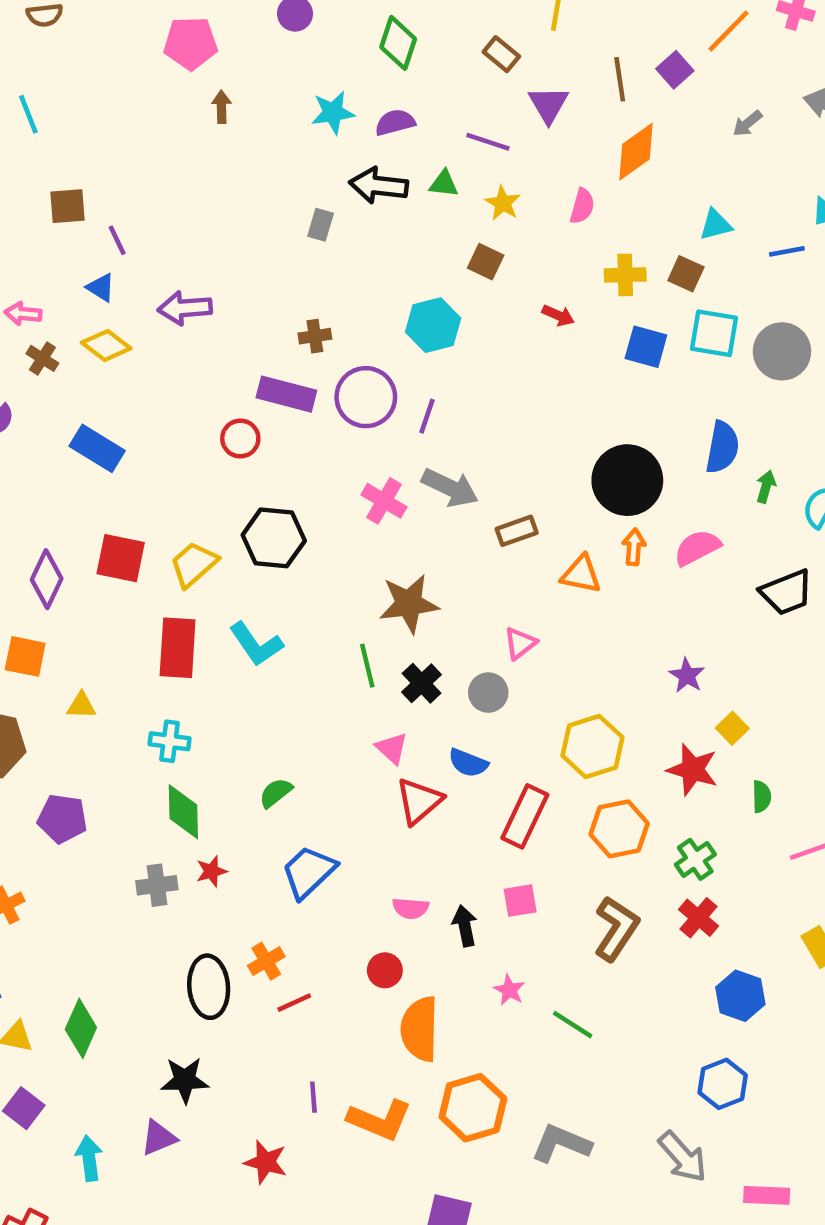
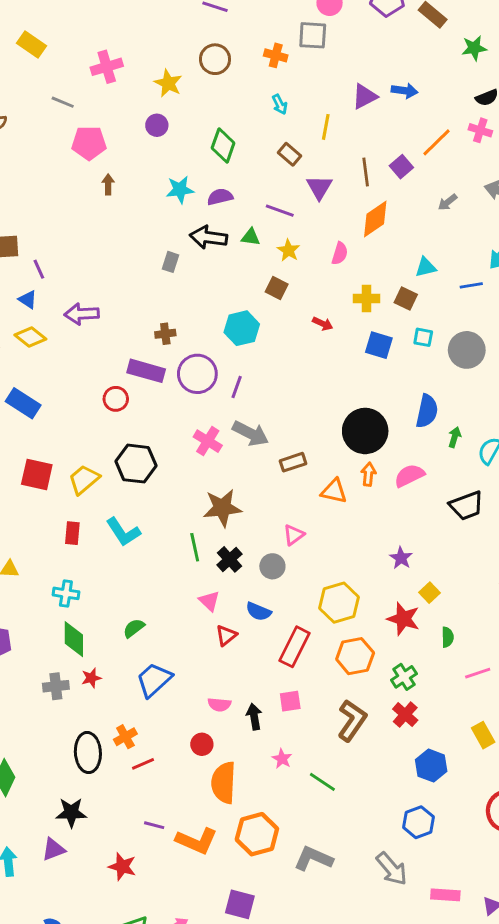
cyan square: (714, 333) -> (423, 337), size x0.6
red rectangle: (178, 648) -> (72, 533), size x0.6
red triangle: (419, 801) -> (226, 635), size x0.7
purple line: (313, 1097) -> (154, 825), turned -72

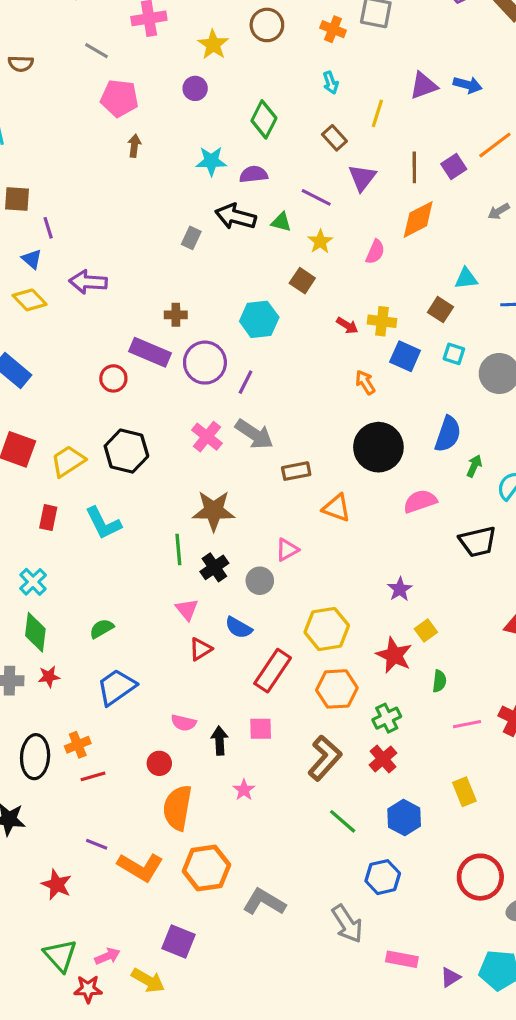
yellow cross: (367, 298) -> (382, 321), moved
orange arrow: (368, 474) -> (365, 382), moved, turned -45
cyan cross: (66, 593) -> (33, 582), turned 30
green line: (322, 782) -> (343, 821), moved

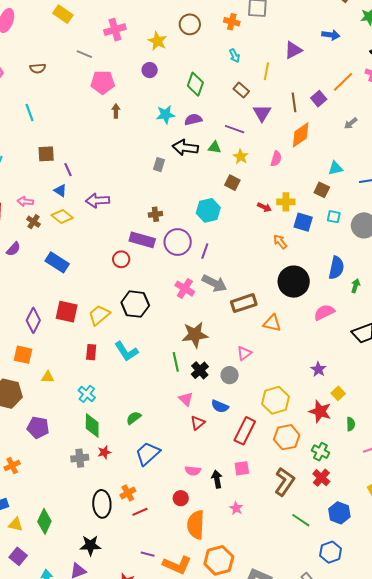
blue arrow: (468, 85) -> (331, 35), moved
brown rectangle: (296, 471) -> (244, 303), size x1.4
green cross: (387, 718) -> (320, 452), turned -30

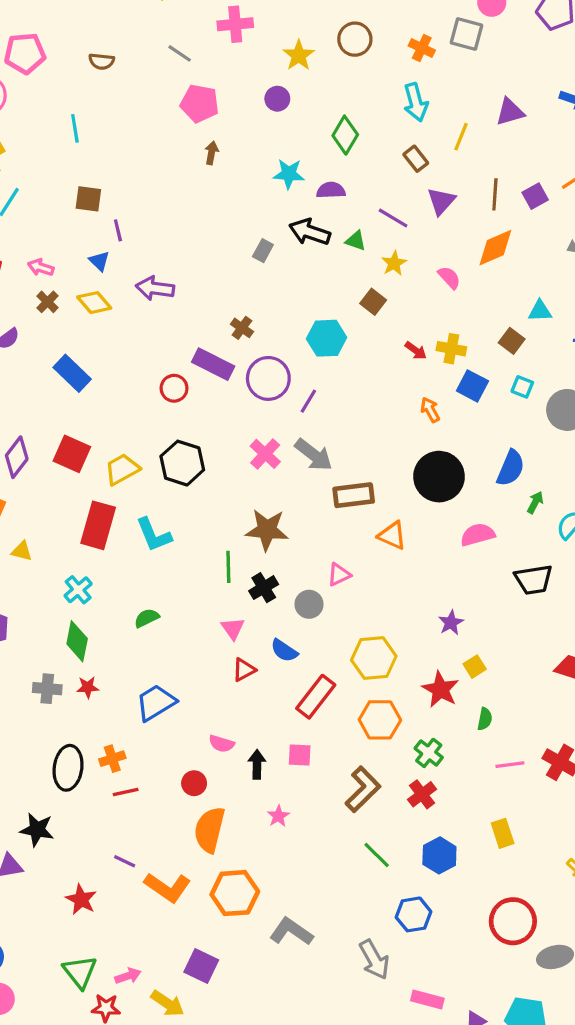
cyan arrow: (234, 56) -> (416, 102), size x1.6
pink semicircle: (276, 159) -> (449, 278), turned -70
brown cross: (155, 214) -> (242, 328), turned 32
red rectangle: (91, 352) -> (98, 525), size x1.8
green semicircle: (134, 418) -> (147, 618), moved

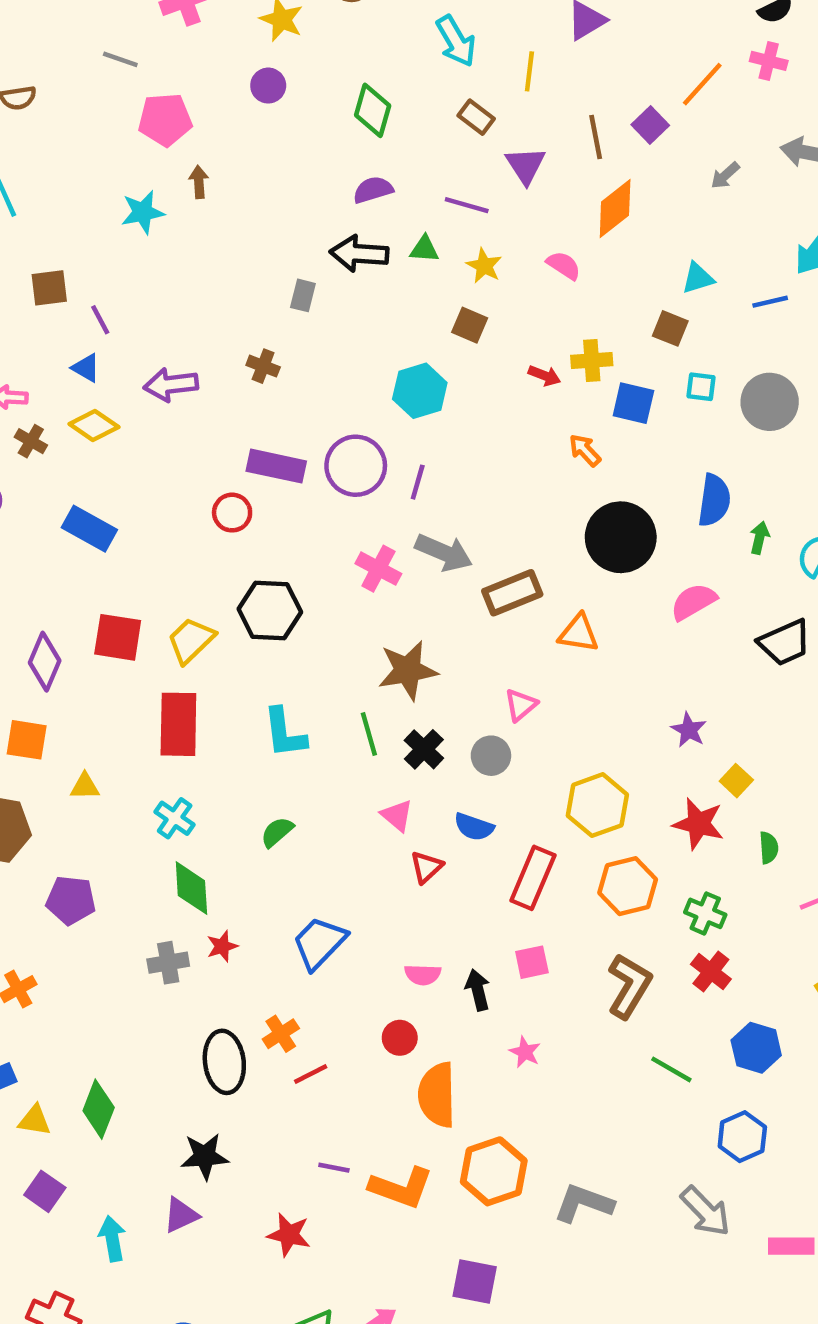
cyan star: (289, 174) -> (143, 212), moved
brown cross: (242, 328) -> (263, 366), moved
cyan L-shape: (154, 535) -> (285, 733), moved, turned 30

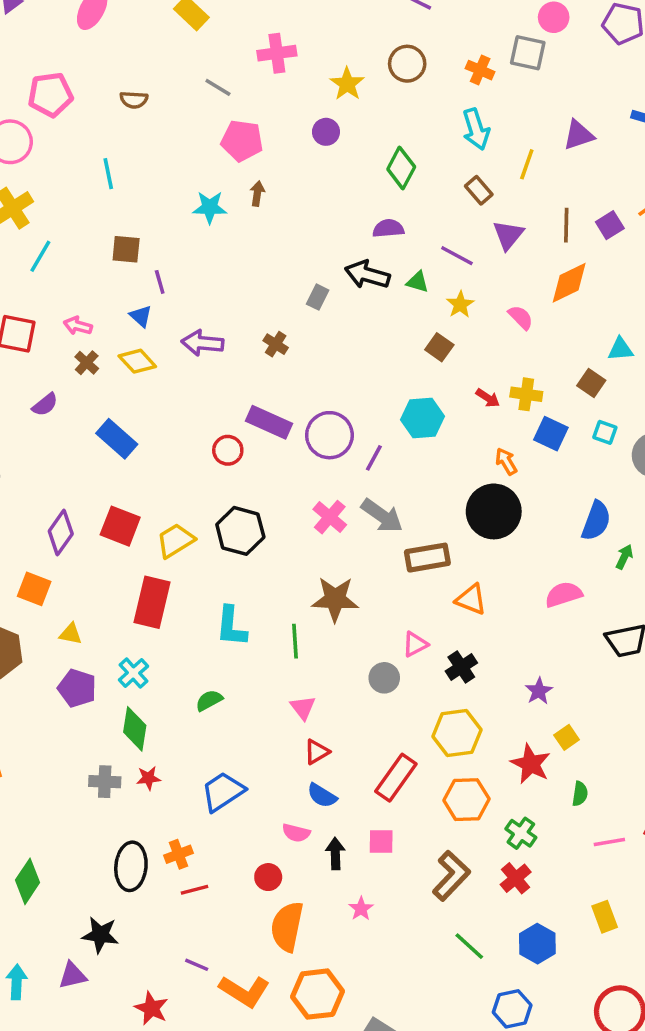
cyan hexagon: (420, 391) -> (423, 418), moved
black circle: (621, 537) -> (494, 511), moved
black cross: (424, 749) -> (461, 667), moved
blue semicircle: (474, 827) -> (322, 796), moved
purple pentagon: (71, 900) -> (77, 688), moved

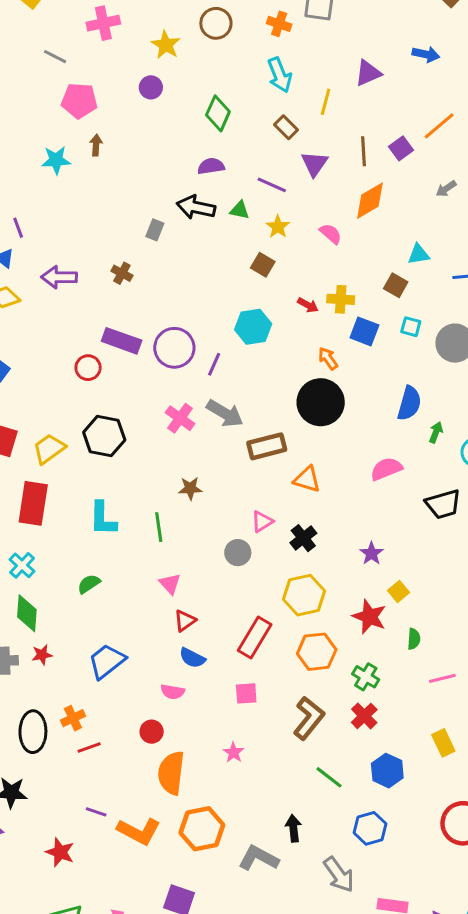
brown star: (335, 599) -> (190, 488), size x0.6
black arrow: (335, 854) -> (293, 828), moved

